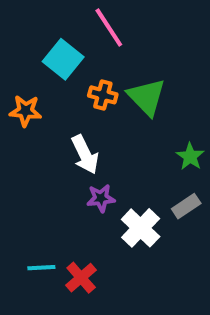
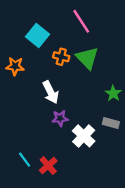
pink line: (109, 28) -> (81, 21), moved
gray rectangle: (186, 206) -> (111, 123), turned 49
cyan line: (41, 268) -> (25, 160), turned 56

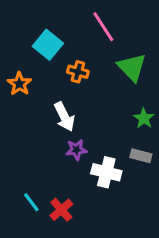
green triangle: (87, 58) -> (132, 67), moved
orange star: (15, 66) -> (19, 84), turned 30
white cross: (84, 136) -> (106, 172), turned -30

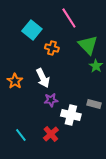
orange star: (19, 84) -> (15, 81), moved
green star: (144, 118) -> (96, 66), moved
red cross: (61, 210) -> (51, 134), moved

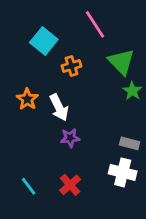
orange cross: (52, 48) -> (71, 66), turned -32
orange star: (15, 81) -> (27, 99), moved
white cross: (71, 115) -> (123, 172), moved

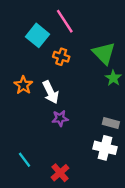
pink line: (95, 24) -> (65, 21), moved
orange cross: (71, 66) -> (61, 57), turned 35
red cross: (70, 185) -> (60, 173), moved

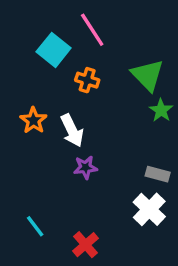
white cross: (105, 148) -> (149, 209), turned 30

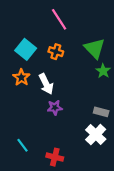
cyan square: (54, 50) -> (26, 49), moved
red cross: (85, 245) -> (55, 157), turned -35

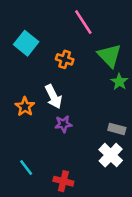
pink line: (59, 19) -> (83, 22), moved
cyan square: (26, 49) -> (26, 43), moved
orange star: (21, 77) -> (25, 107), moved

